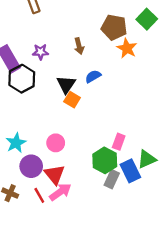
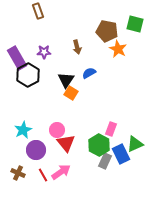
green square: (147, 19) -> (135, 24), turned -30
red triangle: (55, 174) -> (66, 143), moved

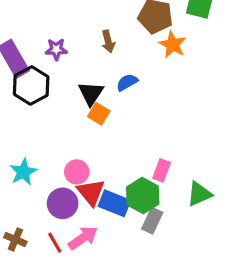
purple circle: (36, 150) -> (63, 203), moved
blue rectangle: (121, 154) -> (114, 203), moved, turned -42

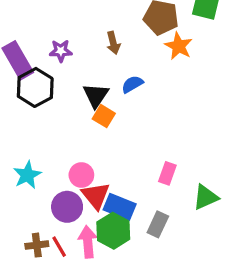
green hexagon: (143, 195) -> (113, 231), moved
pink arrow: (83, 238) -> (88, 242), turned -60
brown cross: (15, 240) -> (37, 245), moved, turned -30

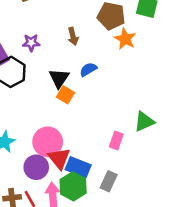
pink circle: (81, 175) -> (48, 142), size x1.5
green triangle: (206, 197) -> (144, 121), moved

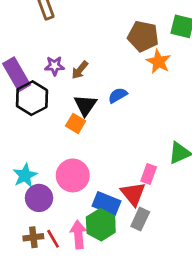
brown arrow: (73, 36) -> (80, 70), moved, turned 54
orange square: (65, 95) -> (76, 123), moved
red triangle: (59, 158) -> (133, 194), moved
purple circle: (36, 167) -> (39, 198), moved

